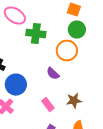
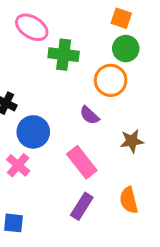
brown star: (74, 101) -> (132, 141), moved
pink rectangle: (48, 105) -> (82, 162), size x1.5

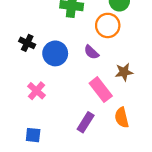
blue circle: (33, 132) -> (55, 53), moved
pink rectangle: (82, 162) -> (101, 90), moved

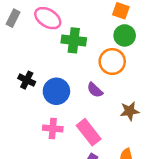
pink rectangle: (101, 90) -> (89, 132), moved
pink cross: (37, 91) -> (53, 128), moved, turned -36

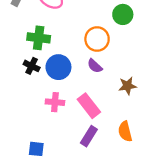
green cross: (74, 40) -> (39, 38), moved
orange circle: (112, 62) -> (97, 39), moved
black cross: (27, 80) -> (32, 66), moved

